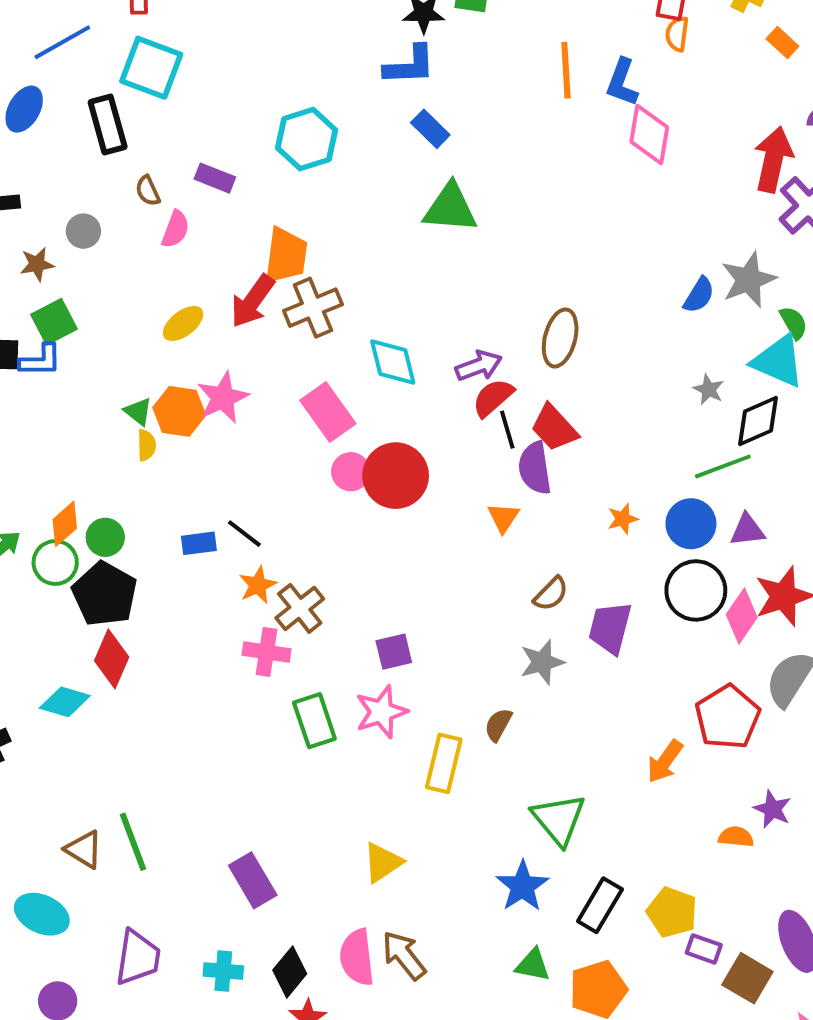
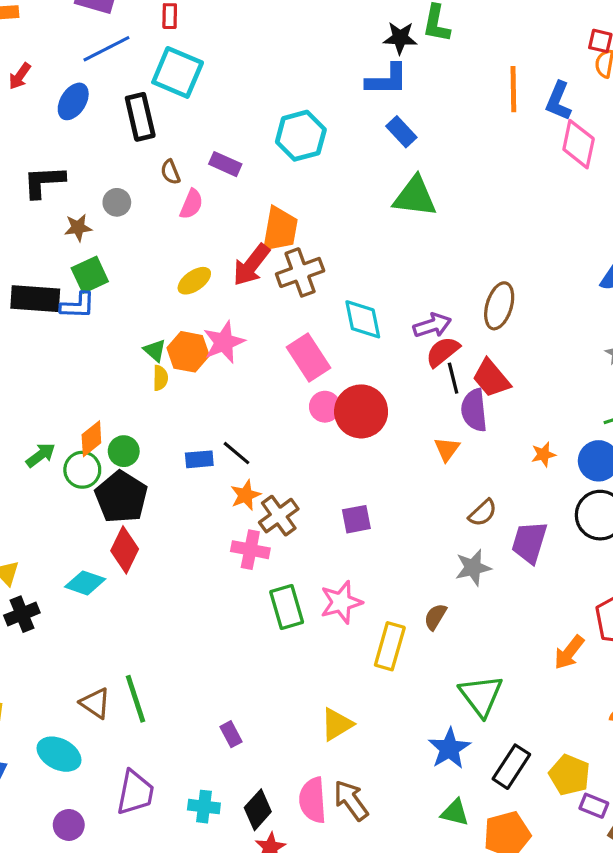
purple square: (394, 652) -> (356, 519), moved
purple rectangle: (253, 880) -> (231, 734), size x0.6

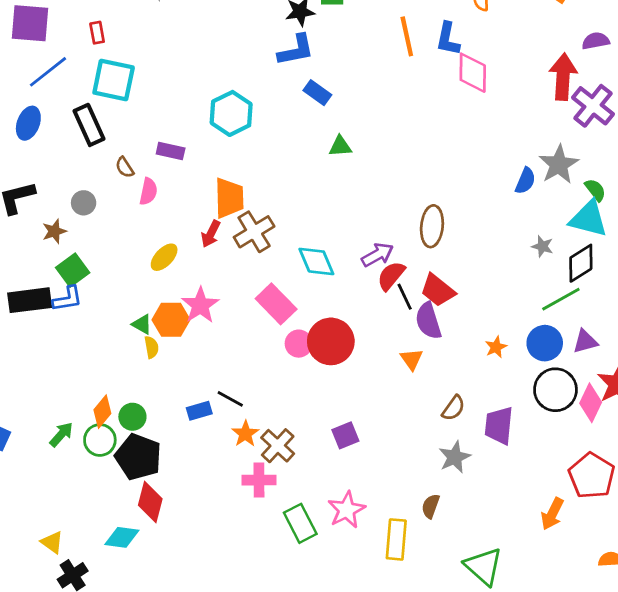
green triangle: (415, 197) -> (340, 146), size x0.6
red arrow: (251, 265) -> (211, 234), size x0.7

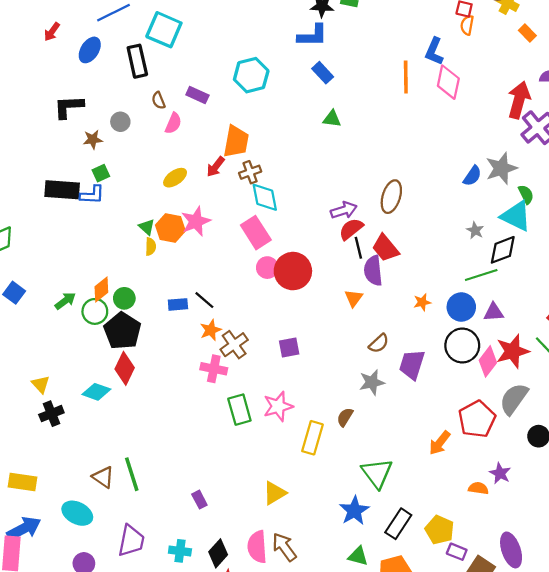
orange line: (407, 36) -> (406, 77), moved
brown cross: (254, 232) -> (250, 172), size x0.7
cyan diamond: (316, 261) -> (265, 197), moved
green square: (73, 270) -> (101, 173), size x0.7

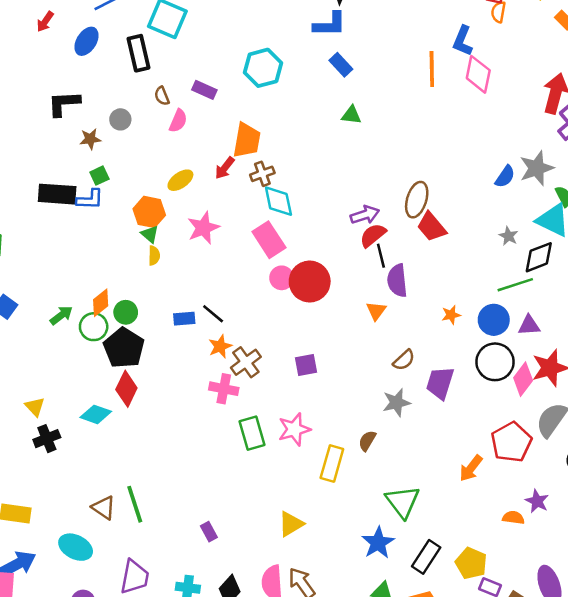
orange hexagon: (170, 228) -> (149, 212), moved
red trapezoid: (385, 248) -> (432, 227), moved

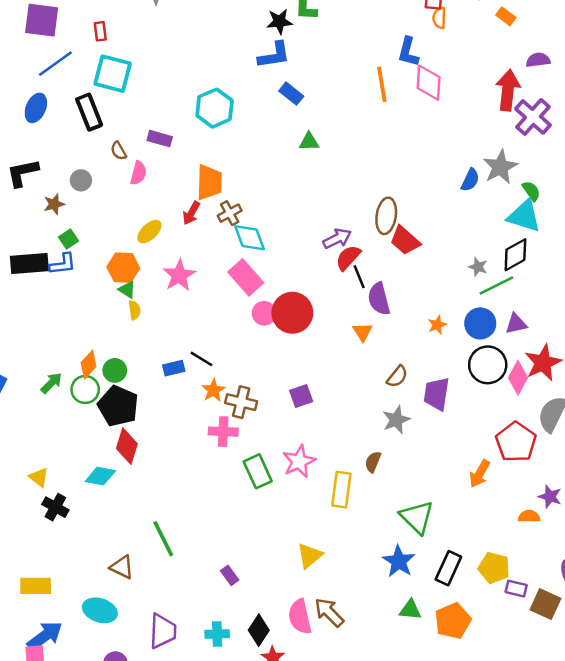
gray star: (508, 236) -> (478, 267), moved
brown cross: (246, 362) -> (241, 402), turned -32
black cross: (47, 439) -> (55, 507), turned -30
green line: (135, 504) -> (163, 539), moved

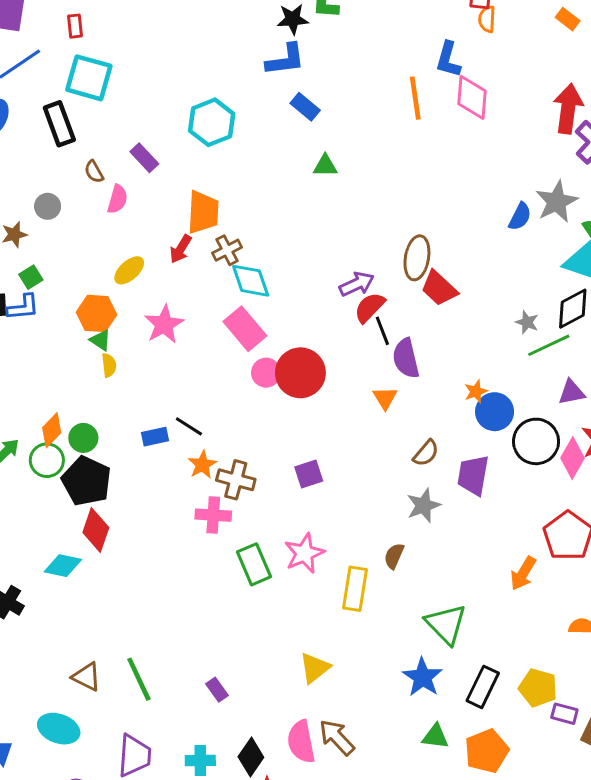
purple rectangle: (160, 139) -> (144, 158), turned 30
blue circle: (480, 323) -> (495, 412), moved
green line: (163, 539) -> (139, 679), moved

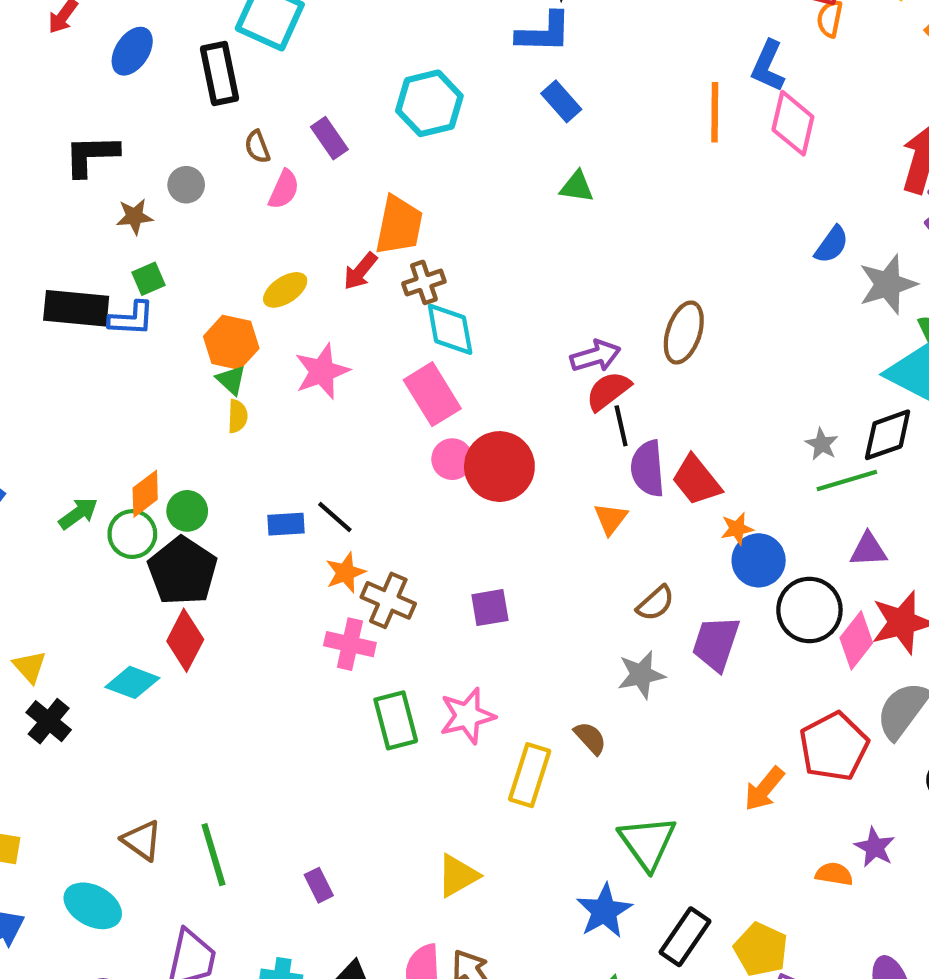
blue semicircle: (520, 217) -> (832, 245), moved
red trapezoid: (439, 288) -> (696, 480), moved
brown semicircle: (394, 556) -> (590, 738), turned 105

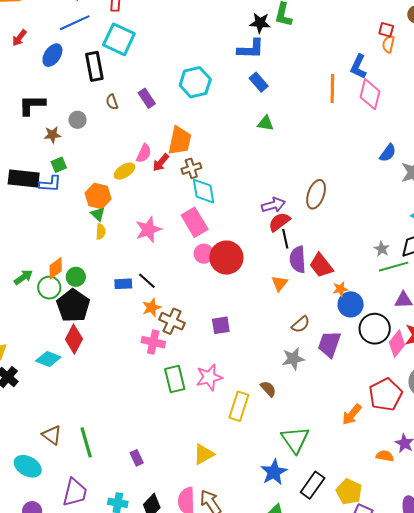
pink semicircle: (284, 189) -> (144, 153), moved
pink star: (322, 371) -> (148, 230), moved

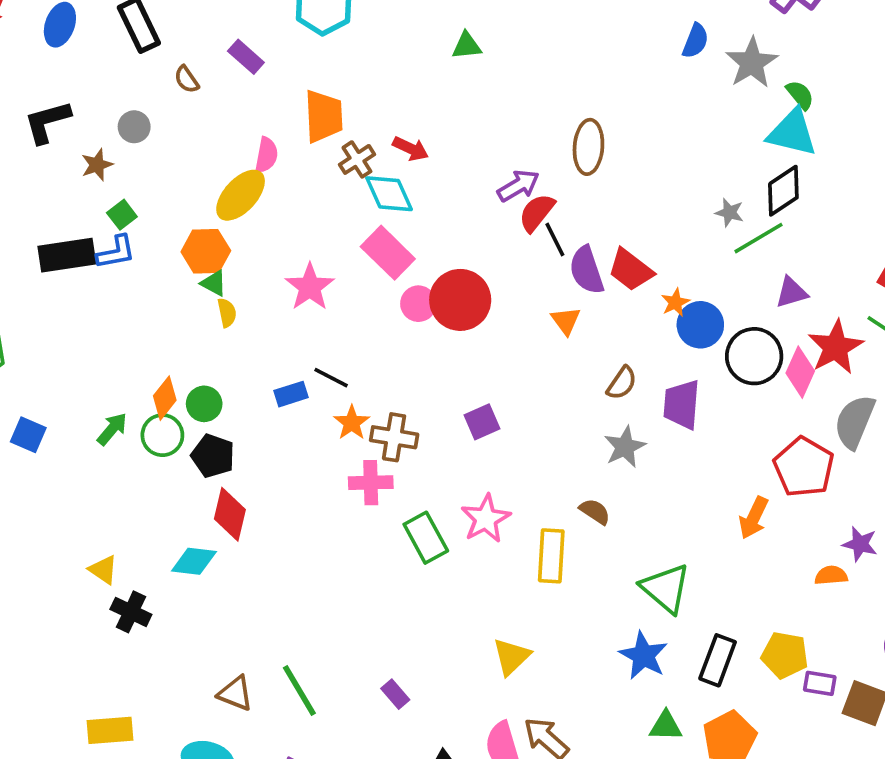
red arrow: (161, 163) -> (411, 149), moved, turned -90
yellow ellipse: (124, 171) -> (241, 195), size x1.4
black pentagon: (73, 306) -> (213, 456), size x0.7

